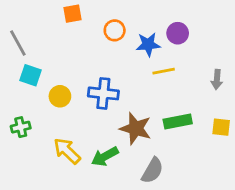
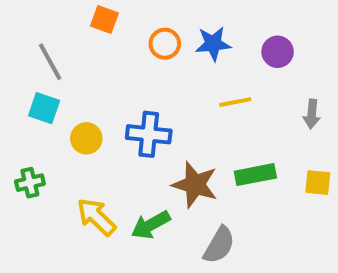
orange square: (73, 14) -> (104, 20), turned 30
purple circle: (178, 33) -> (278, 52), moved
gray line: (18, 43) -> (50, 62), moved
blue star: (148, 44) -> (213, 44), moved

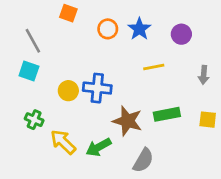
blue star: (213, 44) -> (139, 29), turned -30
yellow circle: (86, 138) -> (68, 91), moved
green cross: (30, 183) -> (34, 120), moved, turned 36

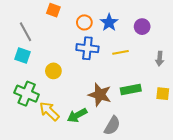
blue cross: (97, 88) -> (87, 48), moved
green cross: (34, 120) -> (27, 94), size x1.6

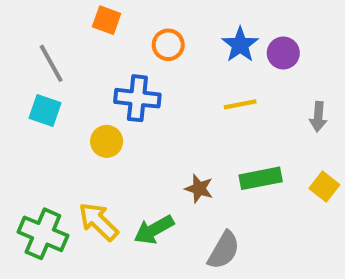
blue star: (109, 22) -> (240, 45), moved
blue cross: (87, 48) -> (137, 98), moved
green cross: (27, 94) -> (43, 234), moved
yellow square: (163, 94) -> (324, 187), turned 32
brown star: (100, 95) -> (199, 189), size x0.6

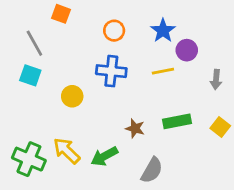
orange square: (107, 20) -> (61, 14), moved
purple circle: (283, 53) -> (187, 50), moved
blue cross: (137, 98) -> (111, 71), moved

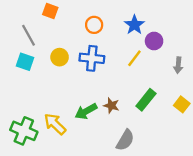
yellow line: (163, 71) -> (134, 58), turned -42
yellow circle: (72, 96) -> (60, 57), moved
green rectangle: (177, 121) -> (146, 100), turned -40
green arrow: (104, 156) -> (86, 111), moved

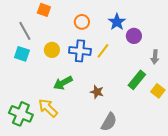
yellow line: (134, 58) -> (103, 51), moved
green rectangle: (146, 100) -> (137, 80), moved
green arrow: (86, 111) -> (63, 83), moved

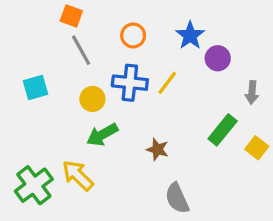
gray line: (25, 31) -> (81, 50), moved
yellow circle: (52, 50) -> (92, 99), moved
cyan square: (22, 54) -> (35, 88), turned -35
green cross: (21, 114) -> (34, 185), turned 30
gray semicircle: (109, 122) -> (177, 198), turned 126

